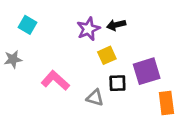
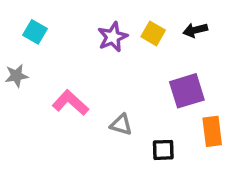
black arrow: (116, 25) -> (195, 30), moved
yellow square: (107, 55) -> (153, 33), moved, turned -36
black square: (117, 83) -> (163, 150), moved

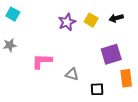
cyan square: (35, 32) -> (13, 14), moved
pink L-shape: (70, 103) -> (42, 61), turned -40

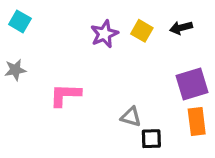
purple square: (111, 54) -> (192, 84), moved
gray triangle: (72, 74) -> (131, 117), moved

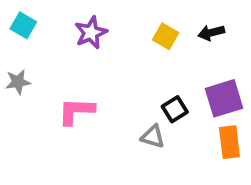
purple star: (104, 34) -> (91, 33), moved
black square: (151, 139) -> (175, 109), moved, turned -30

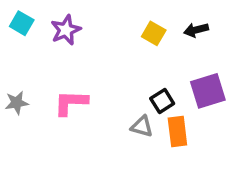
purple star: (91, 33) -> (66, 30), moved
gray star: (18, 82) -> (17, 103), moved
orange rectangle: (229, 142) -> (177, 131), moved

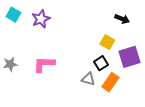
black arrow: (196, 30) -> (122, 19), turned -144
yellow square: (154, 33) -> (107, 42), moved
orange rectangle: (177, 131) -> (110, 82), turned 42

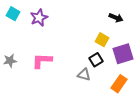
orange rectangle: (110, 82) -> (119, 84), moved

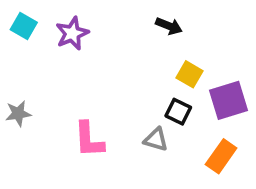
black arrow: (116, 18) -> (169, 26), moved
black square: (96, 60) -> (178, 112), turned -32
pink L-shape: (42, 61) -> (89, 139), moved, turned -95

